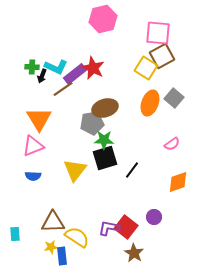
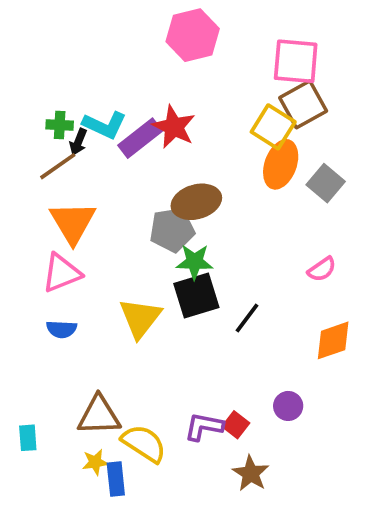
brown line: (63, 89) -> (58, 166), moved
orange ellipse: (150, 103) -> (281, 164), moved
red square: (126, 227) -> (236, 425), size x0.6

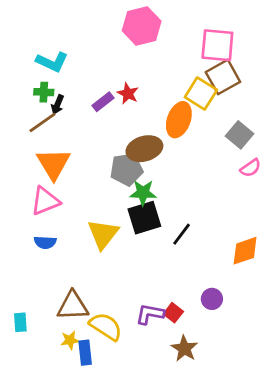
cyan L-shape: (105, 125) -> (52, 62), moved
red star: (174, 127) -> (128, 94), size x0.7
purple rectangle: (140, 138) -> (103, 102), size x0.7
orange ellipse: (281, 164) -> (179, 120), moved
pink semicircle: (322, 269) -> (251, 168), moved

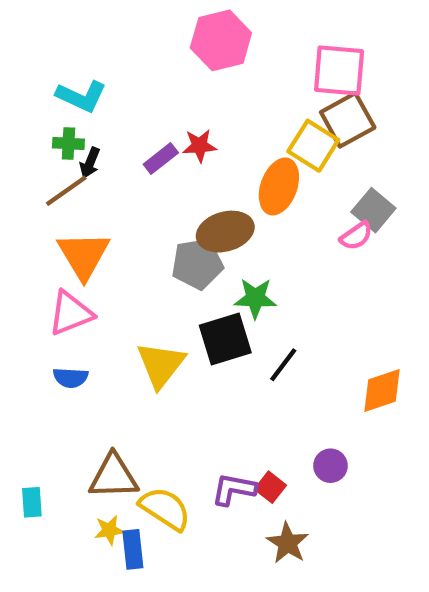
red star: (128, 94) -> (199, 146), turned -30
pink semicircle: (251, 168) -> (356, 236), moved
green star: (143, 193) -> (255, 298), moved

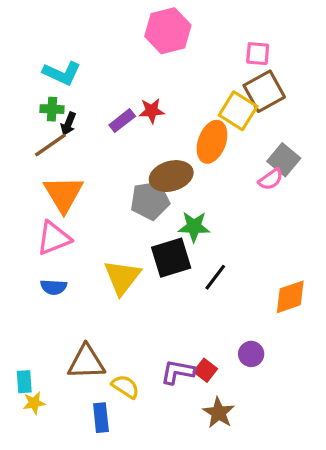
pink square: (339, 70) -> (258, 54), size x0.6
yellow semicircle: (165, 509) -> (125, 387), size x0.7
yellow star: (109, 530) -> (34, 403), moved

